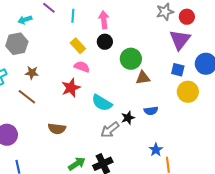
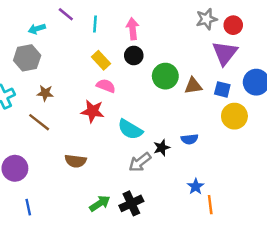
brown triangle: (143, 78) -> (193, 86), moved
red star: (71, 88) -> (93, 111), turned 30

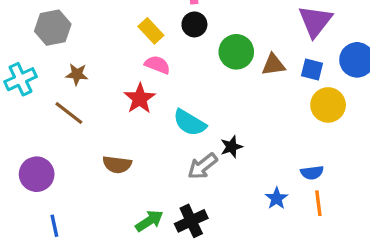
red star: (93, 111) -> (140, 99), turned 30
blue semicircle: (190, 139) -> (312, 173), moved
orange line: (210, 205) -> (318, 203), moved

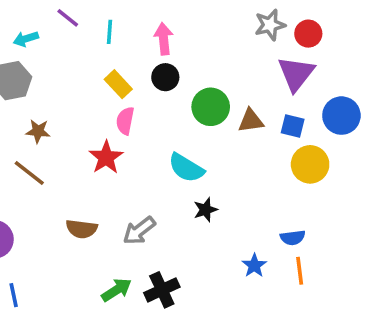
pink semicircle: (157, 65) -> (125, 121), turned -100
cyan semicircle: (190, 123) -> (186, 168), moved
gray arrow: (202, 166) -> (139, 231), moved

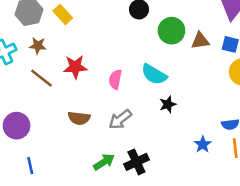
yellow rectangle: (118, 84) -> (63, 14), moved
pink semicircle: (125, 121) -> (115, 79), moved
brown star: (38, 131) -> (38, 46), moved
red star: (106, 157) -> (75, 67), moved, turned 30

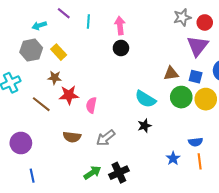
green circle: (171, 31) -> (181, 97), moved
brown star: (38, 46) -> (55, 78), moved
cyan semicircle: (154, 74) -> (145, 99), moved
pink semicircle: (115, 79) -> (91, 105), moved

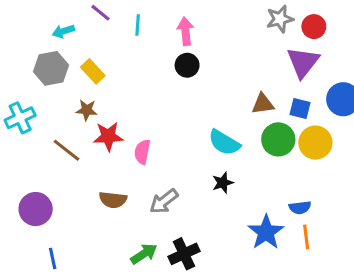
blue star: (173, 158) -> (266, 232), size x1.6

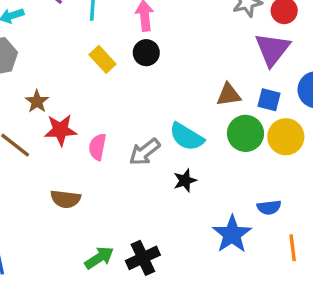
yellow rectangle: (93, 71) -> (103, 59), moved
brown star: (87, 110) -> (37, 101), turned 30
gray arrow: (164, 201) -> (145, 152), moved
orange line: (306, 237) -> (293, 248), moved

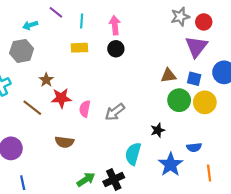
yellow rectangle: (103, 59) -> (79, 48), moved, turned -49
cyan semicircle: (187, 137) -> (133, 154), moved, turned 75
black star: (185, 180) -> (158, 130), moved

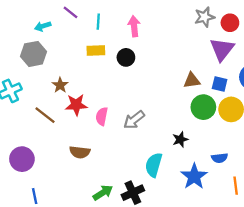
black circle: (116, 49) -> (126, 57), moved

